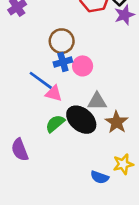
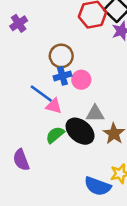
blue semicircle: (100, 177) -> (98, 186), size x1.5

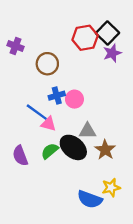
purple cross: (19, 23) -> (15, 46), turned -35
brown circle: (61, 56) -> (47, 64), moved
purple semicircle: (21, 160) -> (20, 156), moved

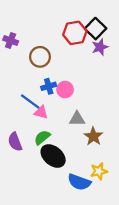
black ellipse: (73, 147) -> (53, 156), moved

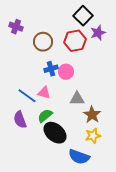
black square: (96, 29) -> (83, 16), moved
red hexagon: (75, 33) -> (75, 41), moved
blue line: (30, 102) -> (27, 96), moved
yellow star: (99, 171) -> (93, 136), moved

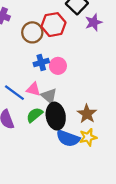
red hexagon: (75, 41) -> (53, 25), moved
gray triangle: (77, 99) -> (49, 96), moved, turned 42
black ellipse: (55, 133) -> (56, 116), moved, turned 40
blue semicircle: (79, 157) -> (68, 138), moved

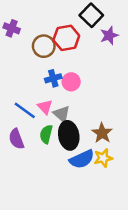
pink triangle: (33, 89) -> (45, 107), turned 32
green semicircle: (35, 115) -> (46, 134), turned -36
blue semicircle: (68, 138) -> (82, 159), turned -45

